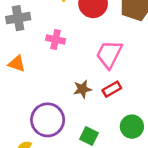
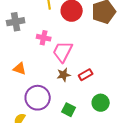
pink trapezoid: (109, 54) -> (63, 52), moved
orange triangle: (17, 64) -> (20, 69), moved

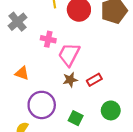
gray cross: (16, 22) -> (18, 22), turned -30

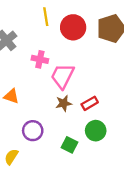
purple circle: (42, 105) -> (33, 131), size x0.7
green circle: (111, 110) -> (96, 131), moved

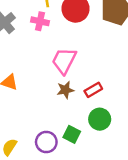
pink cross: (40, 59) -> (40, 21), moved
purple circle: (33, 131) -> (46, 142), moved

